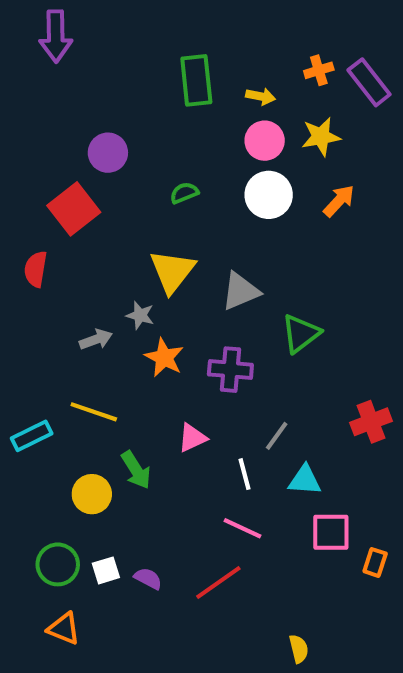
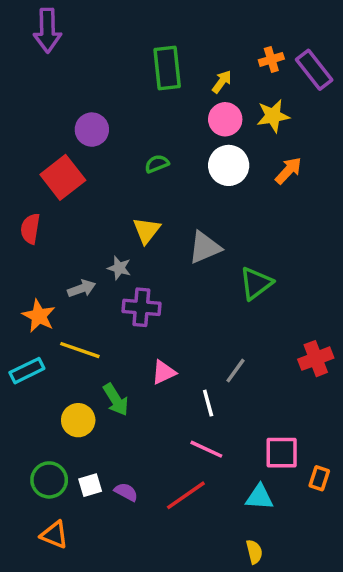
yellow arrow: (261, 96) -> (222, 82), turned -65
yellow triangle: (172, 271) -> (147, 230), size x0.7
orange star: (164, 358) -> (39, 316), moved
purple cross: (230, 370) -> (141, 307), moved
cyan triangle: (305, 480) -> (259, 497), moved

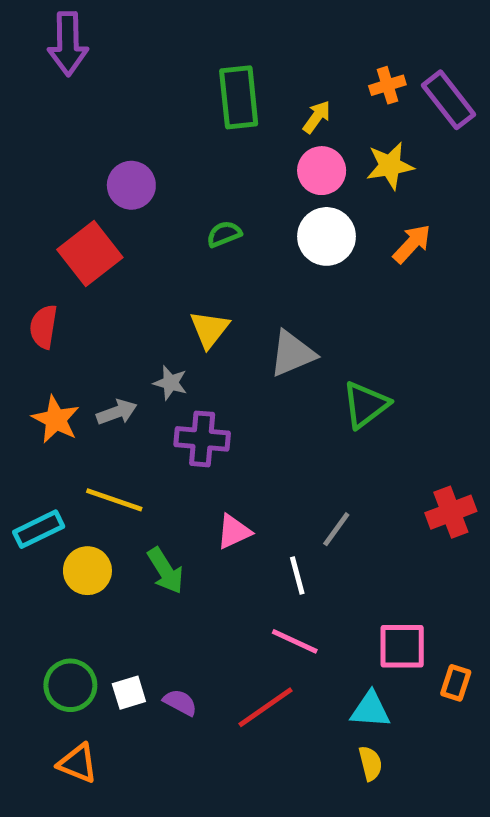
orange star: (39, 316) -> (56, 419), moved
yellow circle: (78, 420) -> (87, 571), moved
yellow semicircle: (254, 552) -> (370, 763), moved

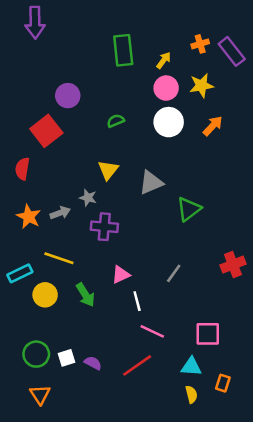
white line: (297, 576) -> (137, 301), moved
orange rectangle: (456, 683) -> (223, 383), moved
orange triangle: (78, 763) -> (40, 394), turned 35

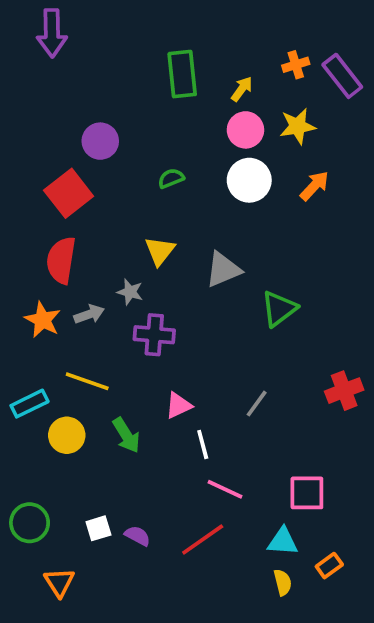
red semicircle: (22, 169) -> (61, 260), moved, size x1.4
green circle: (36, 354) -> (30, 523), moved
orange rectangle: (223, 383) -> (329, 566), turned 36

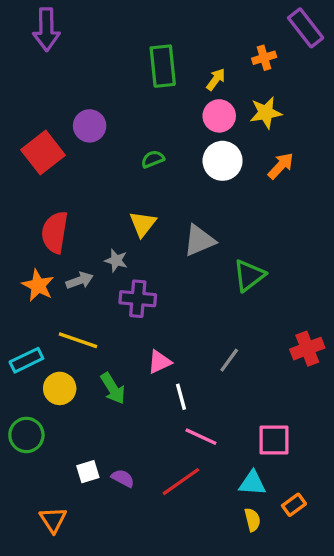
purple rectangle: (342, 76) -> (306, 28), moved
red square: (69, 193) -> (43, 152), moved
green circle: (30, 523) -> (26, 435), moved

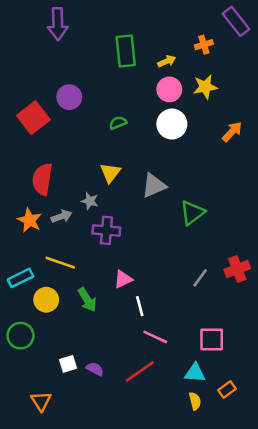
purple arrow: (46, 30) -> (58, 24), moved
yellow arrow: (216, 79) -> (167, 61), turned 30
orange arrow: (281, 166) -> (232, 132), moved
gray line: (229, 360) -> (200, 278), moved

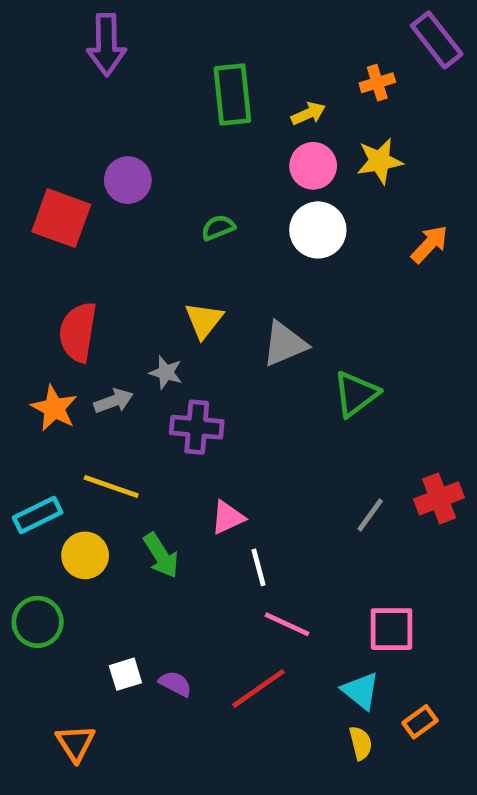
red square: (33, 118) -> (61, 218), turned -32
cyan triangle: (195, 373) -> (361, 691), turned 35

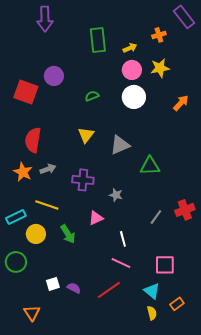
gray star: (166, 372) -> (116, 195), moved
green triangle: (356, 394) -> (150, 166), turned 35
white line: (258, 567) -> (123, 239), moved

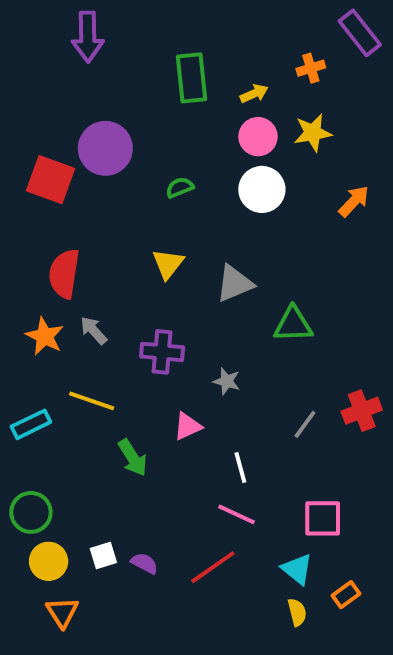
purple circle: (54, 76) -> (105, 148), size x1.4
gray arrow: (48, 169) -> (94, 330), turned -112
yellow circle: (36, 234) -> (49, 561), moved

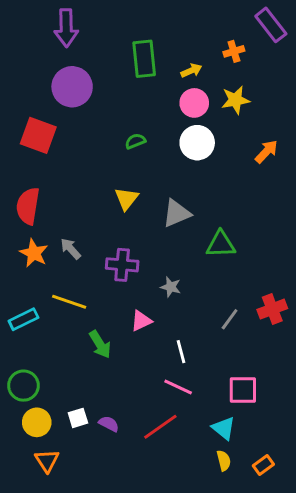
purple circle: (105, 148) -> (72, 87), moved
red semicircle: (64, 274) -> (28, 206), moved
orange rectangle: (346, 595) -> (263, 465), moved

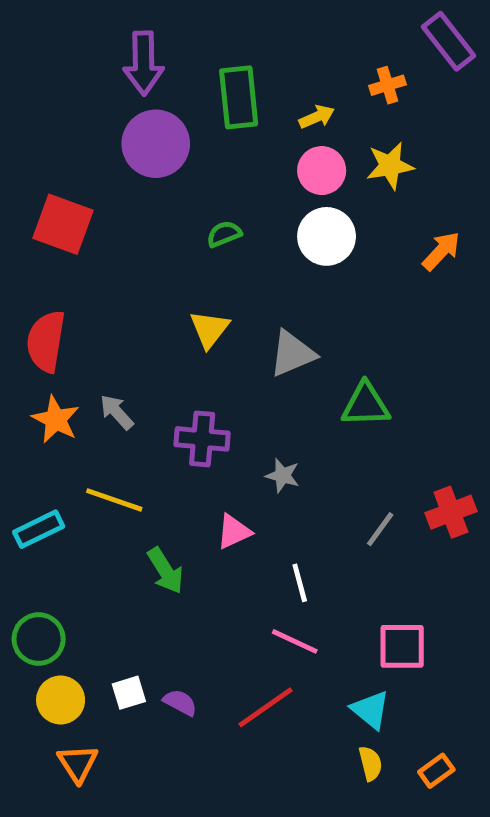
purple arrow: (66, 28) -> (144, 63), moved
purple circle: (72, 87) -> (156, 144), moved

